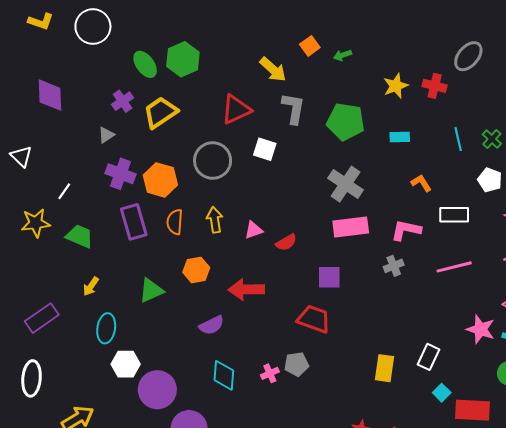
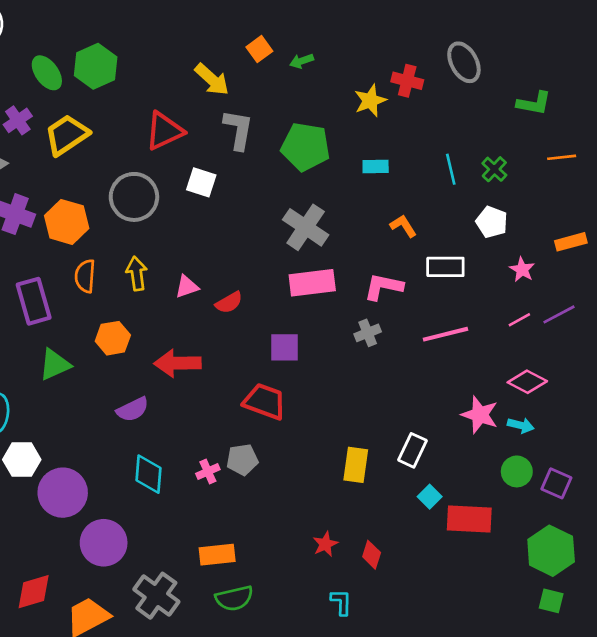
gray ellipse: (468, 56) -> (464, 62), turned -68
red cross: (435, 86) -> (407, 81), moved
purple rectangle: (134, 222) -> (34, 301), moved

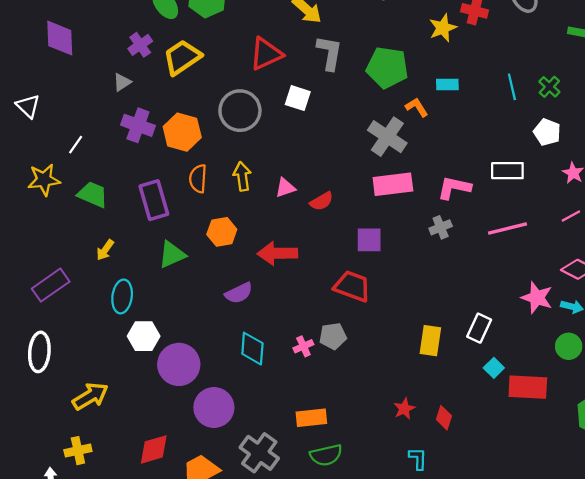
orange L-shape: (403, 226) -> (417, 107), moved

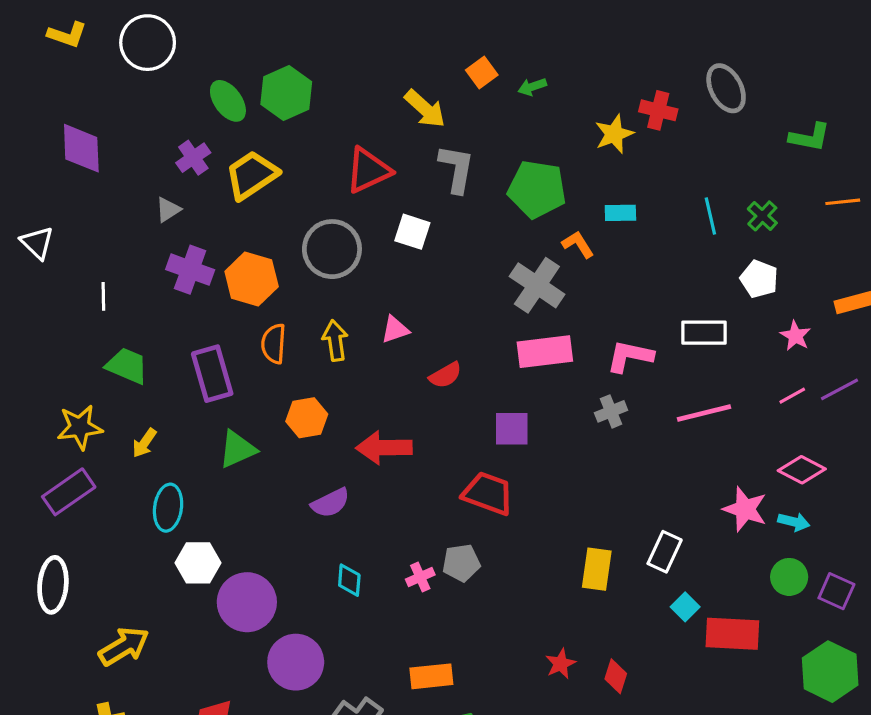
white line: (76, 145) -> (103, 296), turned -36
yellow star: (44, 180) -> (80, 427), moved
pink triangle: (285, 188) -> (395, 329), moved
cyan diamond: (252, 349) -> (349, 580), size x0.7

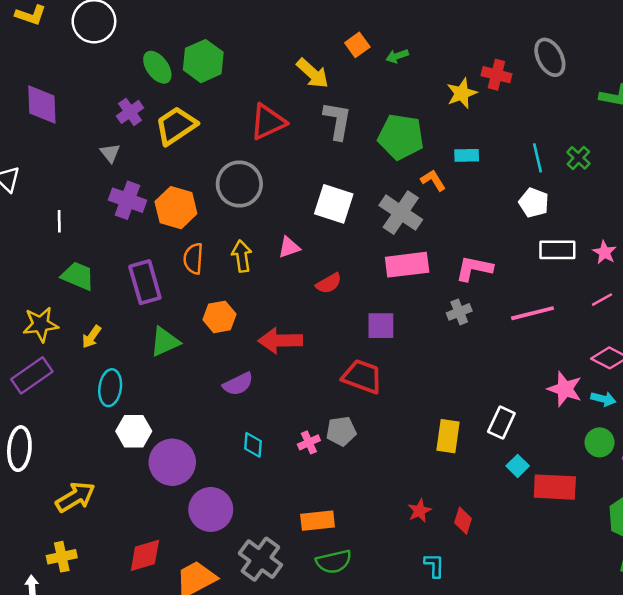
gray triangle: (168, 210) -> (110, 153), turned -35
white square: (412, 232) -> (334, 204), moved, size x1.4
white pentagon: (759, 279) -> (534, 203), moved
white rectangle: (704, 333) -> (557, 250), moved

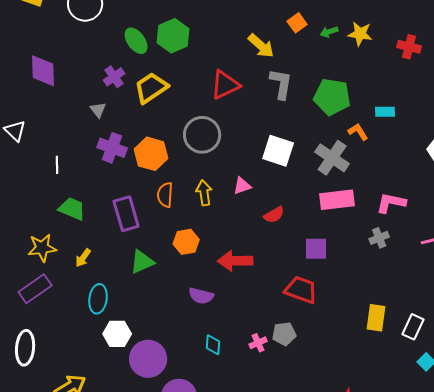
yellow star: (462, 93) -> (360, 34), moved, turned 30
purple semicircle: (238, 384) -> (201, 296), turned 40
yellow rectangle: (448, 436) -> (376, 318), moved

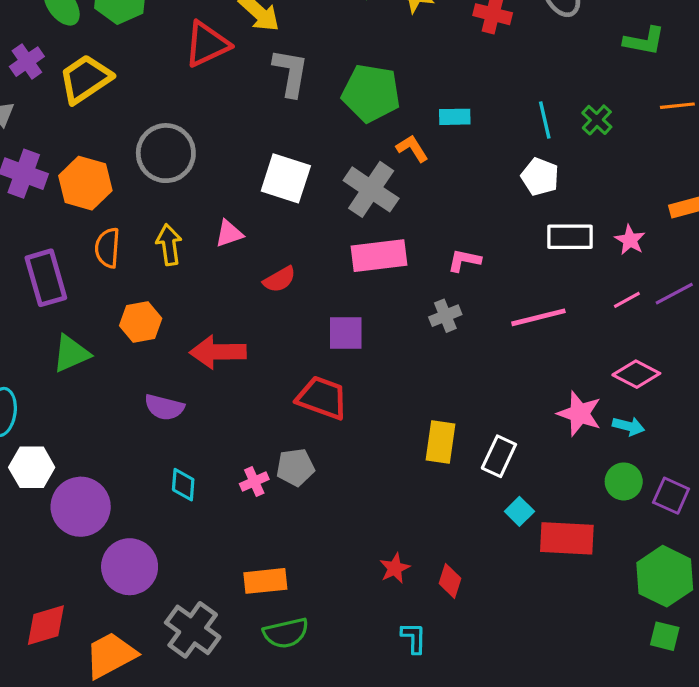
red triangle: (225, 85) -> (207, 44), moved
pink L-shape: (391, 203) -> (464, 260), size x0.7

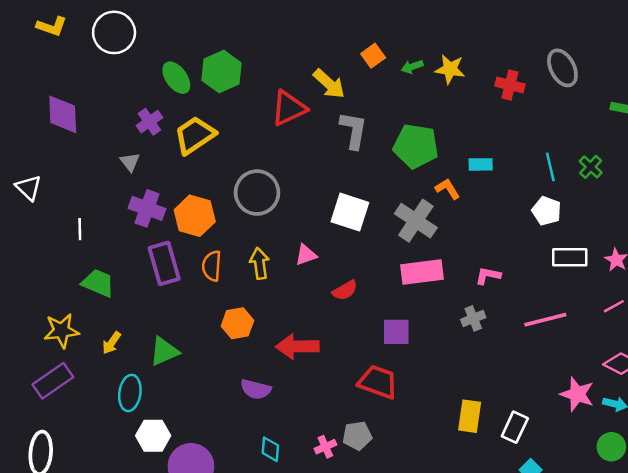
purple rectangle: (46, 278) -> (164, 263), moved
green triangle: (71, 354) -> (164, 351), moved

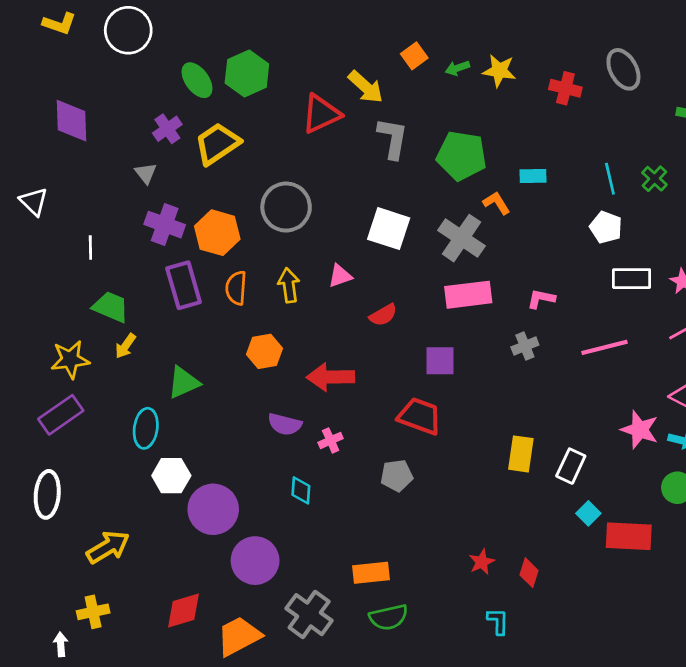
yellow arrow: (112, 343) -> (125, 346), moved
pink cross: (325, 447) -> (331, 440), moved

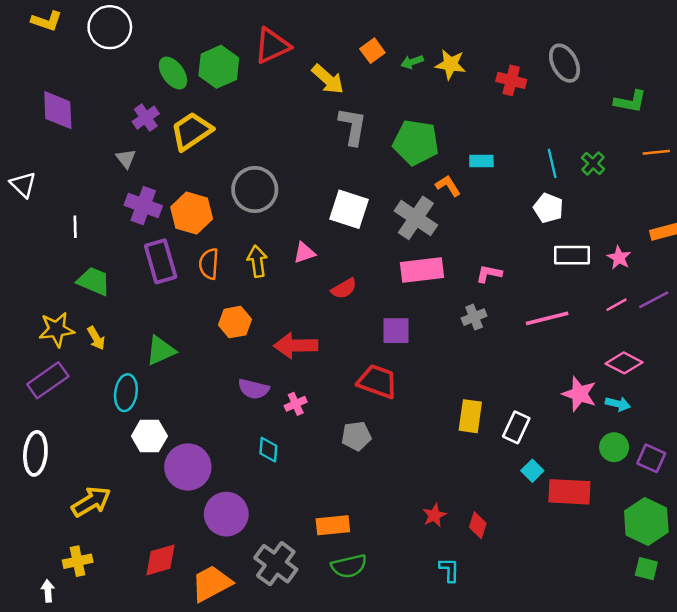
red triangle: (321, 114) -> (272, 46), moved
yellow arrow: (125, 346) -> (96, 338), moved, turned -65

